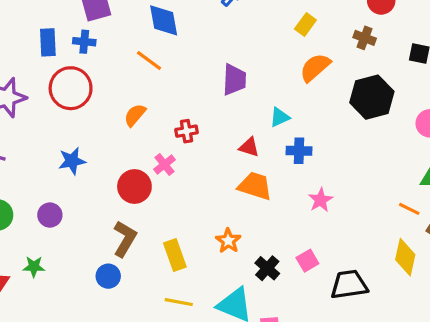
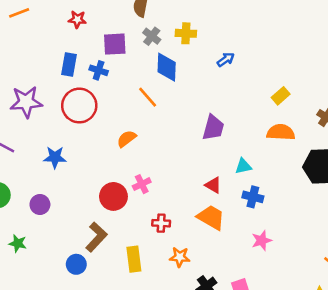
orange semicircle: (315, 67) -> (281, 132), turned 32
red cross: (186, 131) -> (161, 223), moved
blue star: (72, 161) -> (55, 157), moved
orange star: (228, 241) -> (180, 257), turned 30

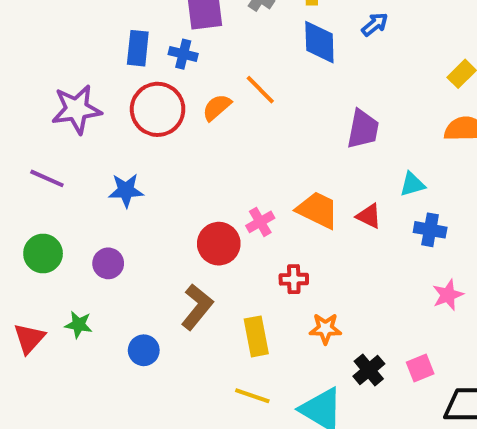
blue diamond: (167, 67) -> (319, 42), moved
orange semicircle: (127, 139) -> (217, 107), moved
orange trapezoid: (211, 217) -> (317, 210), moved
blue circle: (76, 264) -> (144, 350), moved

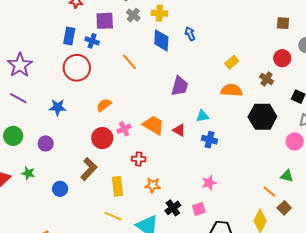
blue arrow: (375, 24) -> (190, 34), turned -80
orange semicircle: (217, 107) -> (104, 105), moved
purple star: (77, 109) -> (20, 65), moved, turned -30
pink star: (448, 295) -> (209, 183), moved

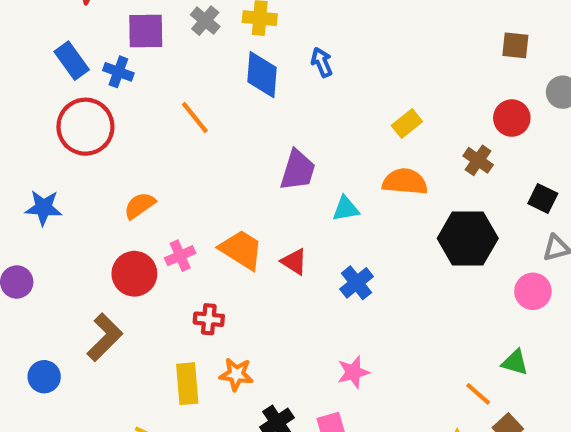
blue rectangle: (69, 36) -> (72, 61), turned -48
cyan triangle: (202, 116) -> (346, 209), moved
blue cross: (209, 140) -> (357, 283), turned 35
yellow rectangle: (117, 186) -> (187, 384), moved

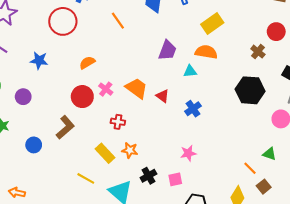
yellow rectangle: (407, 123) -> (212, 23), moved, size x1.5
orange semicircle: (405, 182) -> (206, 52), moved
pink cross: (180, 256) -> (106, 89), turned -32
yellow rectangle: (187, 384) -> (105, 153), turned -42

